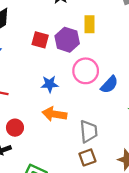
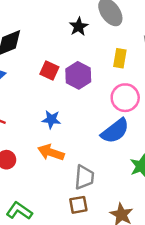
yellow rectangle: (90, 24) -> (120, 58), moved
pink circle: (86, 71) -> (125, 98), moved
blue semicircle: (109, 85) -> (115, 131), size x1.4

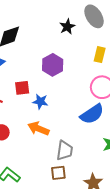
red square: (49, 71) -> (22, 88), moved, turned -35
purple hexagon: (78, 75) -> (53, 65), moved

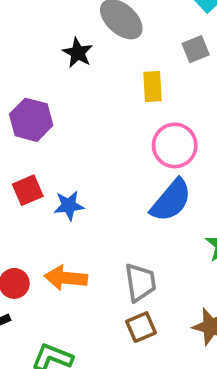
purple hexagon: (53, 65) -> (31, 120), moved
orange arrow: (38, 129) -> (66, 278), moved

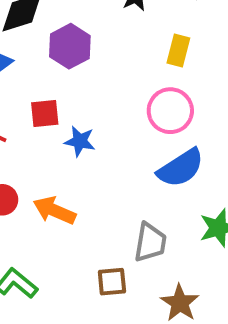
yellow rectangle: (152, 87) -> (178, 50), moved
pink circle: (175, 145) -> (170, 111), moved
gray trapezoid: (140, 282) -> (150, 242), moved

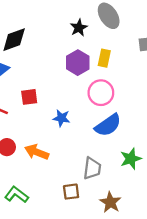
purple hexagon: (70, 46) -> (78, 63), moved
blue star: (80, 141) -> (61, 118), moved

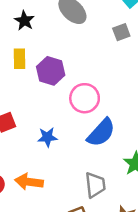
black star: (79, 28) -> (24, 21), moved
yellow rectangle: (104, 58) -> (19, 59), moved

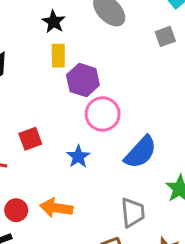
yellow rectangle: (19, 59) -> (58, 56), moved
pink circle: (85, 98) -> (103, 114), moved
blue star: (47, 137) -> (78, 157), turned -30

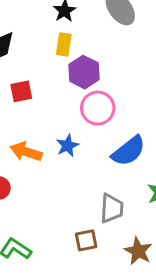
red square: (30, 139) -> (21, 91), moved
orange arrow: (56, 208) -> (26, 152), moved

